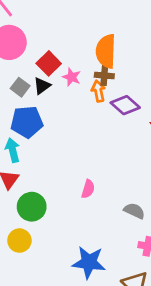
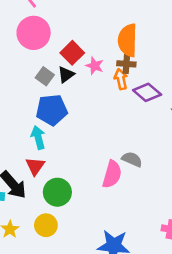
pink semicircle: (88, 189) -> (112, 174), size x1.5
gray semicircle: (134, 211) -> (132, 159), moved

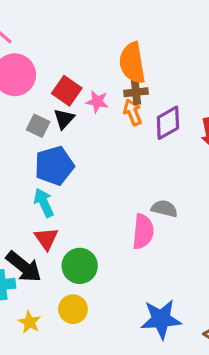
purple diamond: (147, 92) -> (168, 123), turned -60

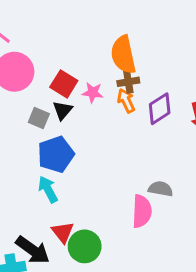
red triangle: (46, 239) -> (63, 232), moved

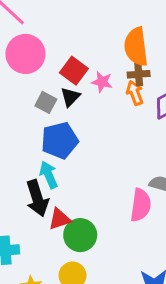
red triangle: (63, 232) -> (60, 219), turned 45
black arrow: (33, 250) -> (37, 198), moved, turned 32

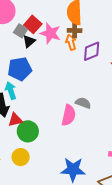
pink star: (102, 82) -> (50, 33), size x1.5
gray square: (46, 102) -> (21, 31), moved

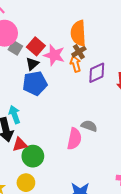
brown cross: (75, 30) -> (79, 52), turned -32
gray square: (21, 31) -> (15, 48), moved
blue pentagon: (20, 69) -> (35, 83), moved

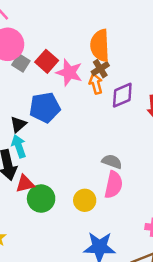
black triangle: (32, 64) -> (18, 124), moved
pink semicircle: (74, 139) -> (114, 185), moved
yellow circle: (26, 183) -> (85, 200), moved

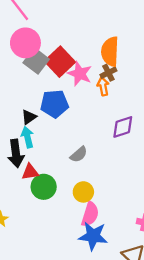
red square: (47, 61) -> (60, 62), size x1.4
gray square: (21, 63) -> (36, 61), size x1.5
purple diamond: (122, 95) -> (123, 127), moved
gray semicircle: (112, 162) -> (79, 154), moved, turned 114
pink semicircle: (114, 185) -> (90, 214), moved

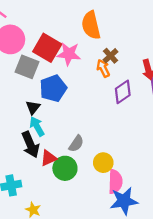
gray square: (36, 61) -> (27, 67), moved
brown cross: (108, 73) -> (110, 56), moved
orange arrow: (103, 86) -> (103, 68), moved
gray semicircle: (79, 154) -> (76, 144), moved

